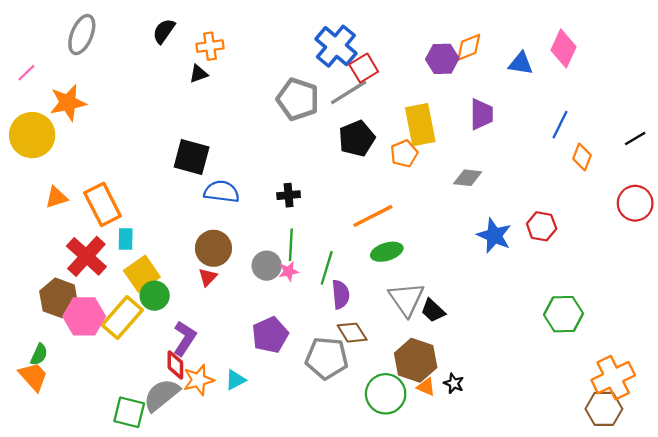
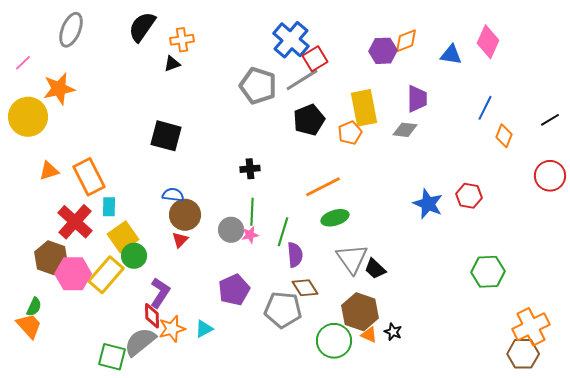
black semicircle: (164, 31) -> (142, 27), size x1.4
gray diamond: (468, 178) -> (405, 130), moved
blue semicircle: (222, 192) -> (173, 195), moved, size x0.7

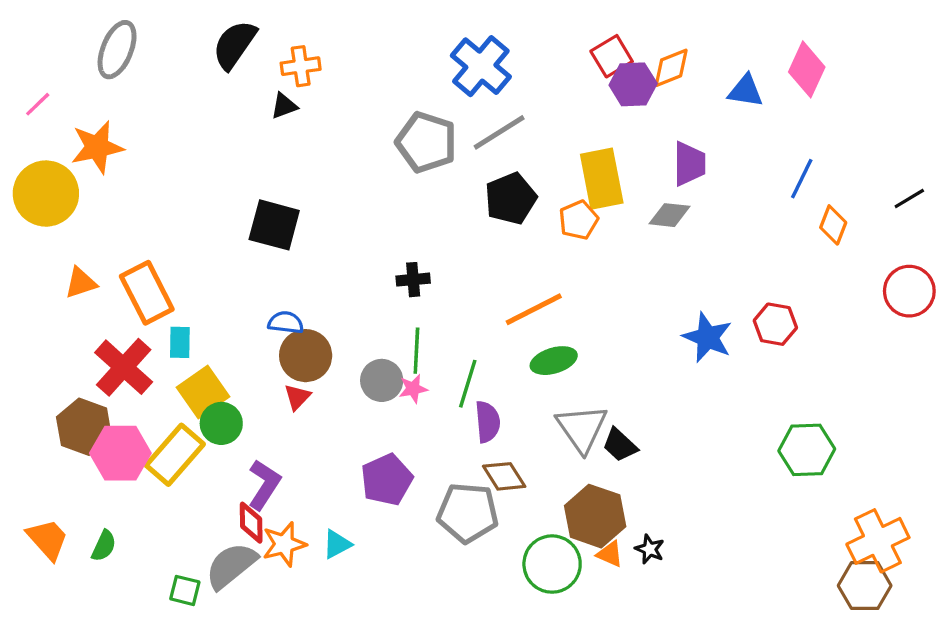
red square: (315, 59) -> (612, 56), moved
green semicircle: (34, 307) -> (104, 546), moved
green square: (112, 357) -> (185, 590), size x0.7

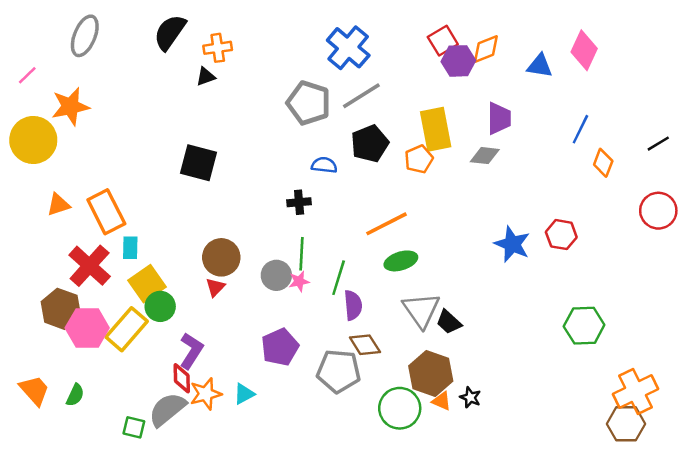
blue semicircle: (286, 323) -> (324, 165), moved

